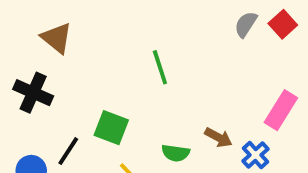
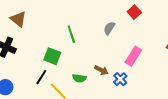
gray semicircle: (246, 24) -> (109, 28), moved
green square: (111, 128) -> (52, 56), moved
black line: (68, 151) -> (41, 77), moved

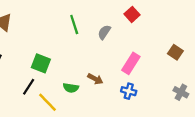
green line: (71, 34) -> (74, 24), moved
blue cross: (120, 79) -> (129, 91), moved, turned -32

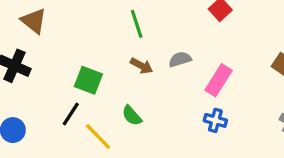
gray semicircle: (104, 32) -> (180, 59), moved, turned 40
brown arrow: (95, 79) -> (141, 66), moved
green semicircle: (71, 88) -> (132, 116), turned 40

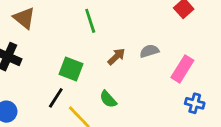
green line: (137, 24) -> (90, 21), moved
brown arrow: (141, 66) -> (116, 57), turned -72
blue cross: (215, 120) -> (195, 103), moved

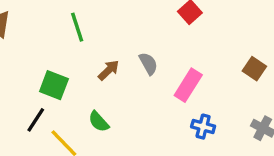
gray semicircle: (149, 51) -> (148, 64), turned 78

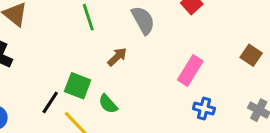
gray semicircle: (148, 64) -> (143, 20), moved, size x1.4
green square: (54, 85) -> (78, 86), moved

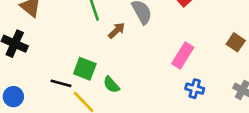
brown arrow: (117, 57) -> (117, 30), moved
black line: (50, 102) -> (61, 83), turned 72

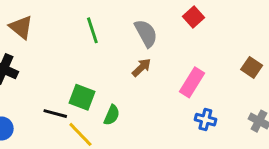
brown arrow: (117, 30) -> (141, 67), moved
green semicircle: (111, 85) -> (112, 115), turned -114

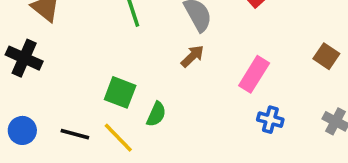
black line: (55, 114) -> (75, 134), moved

